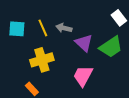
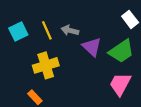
cyan square: (17, 29) -> (18, 32), turned -30
pink trapezoid: (83, 76) -> (120, 84), moved

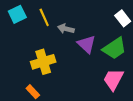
yellow line: (47, 30) -> (44, 17), moved
cyan square: (18, 32) -> (17, 14), moved

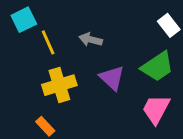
yellow line: (44, 17) -> (48, 42), moved
purple triangle: (87, 44) -> (112, 78), moved

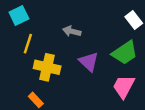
yellow line: (48, 42) -> (28, 44), moved, turned 42
yellow cross: (59, 85) -> (47, 67), turned 30

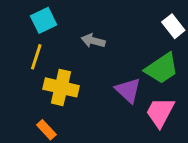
cyan square: (19, 16) -> (44, 20), moved
purple triangle: (89, 62) -> (128, 90), moved

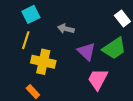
purple triangle: (128, 90) -> (86, 51), moved
pink trapezoid: (160, 112) -> (98, 79), moved

